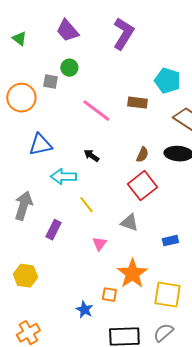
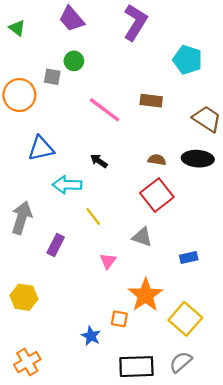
cyan pentagon: (167, 81) -> (188, 60), moved
brown semicircle: (142, 155) -> (157, 160), turned -105
yellow square: (167, 295) -> (185, 319), turned 32

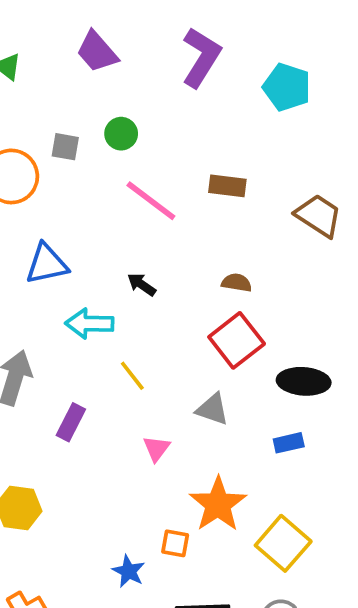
cyan pentagon: (188, 60) -> (287, 87), moved
green circle: (74, 61) -> (121, 134), moved
black ellipse: (198, 159) -> (304, 381), moved

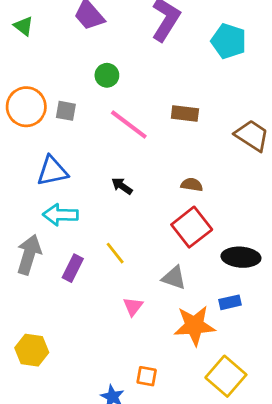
gray square: (65, 147) -> (66, 111), moved
cyan arrow: (89, 324) -> (60, 215), moved
purple rectangle: (71, 422) -> (73, 268), moved
orange star: (218, 504) -> (194, 326), moved, turned 30

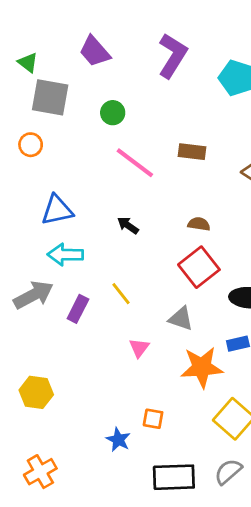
orange circle: (26, 107) -> (31, 145), size x0.6
gray square: (66, 111) -> (50, 97), moved, size x1.8
gray arrow: (29, 254) -> (33, 295), turned 45

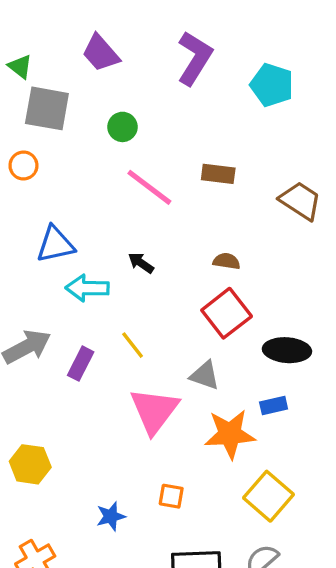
cyan arrow: (65, 255) -> (87, 288), moved
pink triangle: (139, 348) -> (154, 411), size x2.0
blue star: (118, 440) -> (111, 516), moved, turned 30

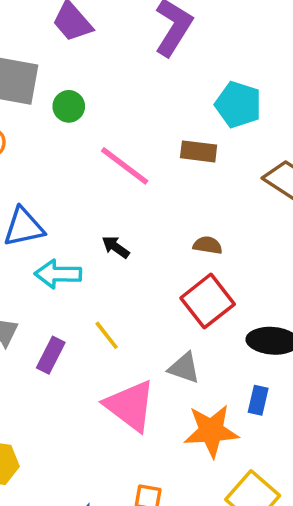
cyan pentagon: (272, 85) -> (238, 105), moved
green circle: (122, 127) -> (69, 106), moved
blue rectangle: (274, 406) -> (258, 400), turned -64
pink triangle: (154, 411) -> (130, 406), turned -30

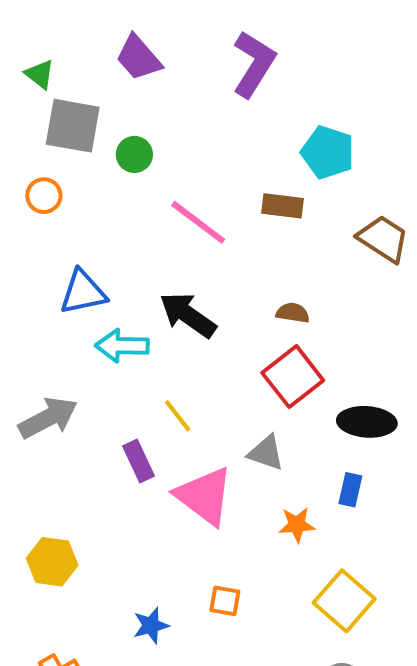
black arrow: (116, 247) -> (188, 315), size x1.8
purple rectangle: (51, 355) -> (138, 461), moved, turned -52
orange star: (211, 431) -> (297, 525), size x0.6

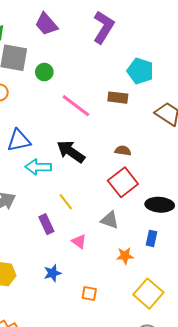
pink triangle: (204, 496) -> (79, 241), size x0.5
blue star: (151, 626) -> (52, 273), moved

